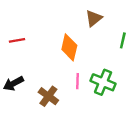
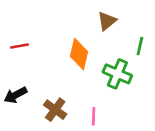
pink line: (77, 81) -> (94, 116), moved
green cross: (103, 82) -> (117, 74), moved

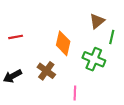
brown triangle: (107, 21) -> (97, 21), moved
brown cross: (55, 110) -> (46, 71), moved

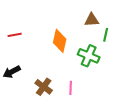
brown triangle: (97, 21) -> (92, 20), turned 35
brown cross: (46, 71) -> (44, 87), moved

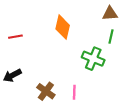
brown triangle: (92, 20) -> (110, 13), moved
orange diamond: (60, 41) -> (63, 27), moved

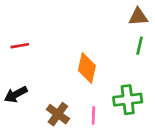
orange diamond: (63, 27) -> (87, 68), moved
green cross: (93, 59) -> (128, 100), moved, turned -30

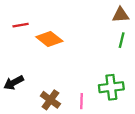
red line: (20, 46) -> (21, 25), moved
orange diamond: (87, 68) -> (49, 39), moved, turned -65

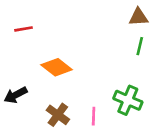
orange diamond: (49, 39) -> (57, 67), moved
green cross: (111, 87) -> (128, 100), turned 30

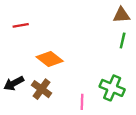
brown cross: (58, 115) -> (42, 89), moved

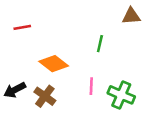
green line: (123, 40) -> (100, 44), moved
pink line: (82, 102) -> (91, 86), moved

